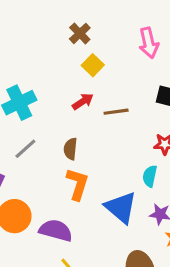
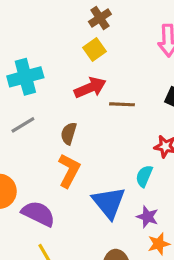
yellow square: (93, 65) -> (95, 50), moved
red arrow: (83, 101) -> (90, 88), size x1.4

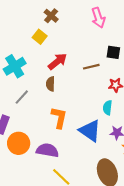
yellow square: (95, 50) -> (40, 37), moved
brown line: (122, 104) -> (91, 67), moved
brown semicircle: (69, 133) -> (50, 84), moved

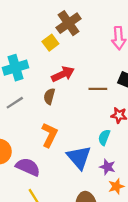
brown cross: (51, 16) -> (69, 23), size x1.5

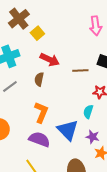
brown cross: (69, 23) -> (19, 19), moved
red arrow: (63, 74) -> (50, 60), turned 54
purple semicircle: (28, 167) -> (39, 139), moved

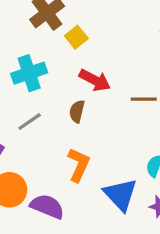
purple semicircle: (39, 139) -> (47, 206), moved

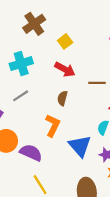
yellow square: (76, 37) -> (65, 41), moved
brown semicircle: (77, 111) -> (62, 98), moved

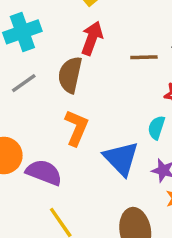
red arrow: (65, 69) -> (92, 38), turned -96
brown semicircle: (62, 98) -> (70, 75), moved, size x1.5

